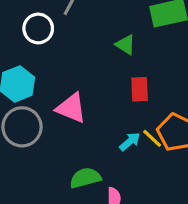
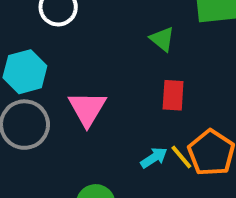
pink triangle: (71, 108) -> (87, 109), turned 32

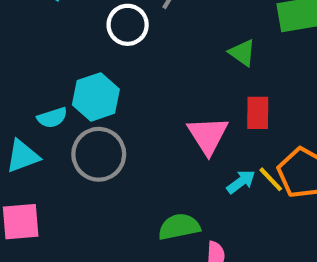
pink triangle: (87, 109) -> (208, 135), moved

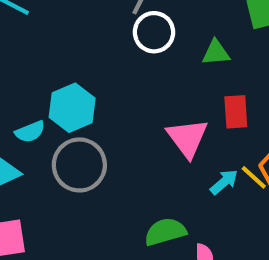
white circle: (128, 25) -> (154, 32), moved
green triangle: (242, 53) -> (216, 53), turned -36

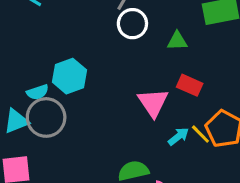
red rectangle: (236, 112) -> (190, 85), turned -65
gray circle: (79, 165) -> (46, 117), moved

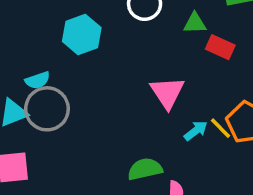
cyan hexagon: (69, 76) -> (82, 35), moved
red rectangle: (190, 85) -> (220, 47), moved

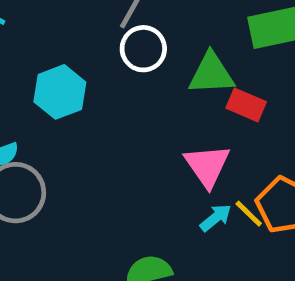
green triangle: (195, 23) -> (211, 74), size x1.5
pink triangle: (167, 93) -> (207, 166), moved

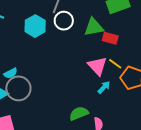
cyan hexagon: (60, 92) -> (35, 26), moved
yellow line: (249, 214) -> (115, 64), moved

